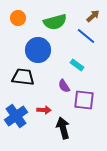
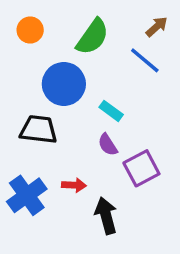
green semicircle: (55, 22) -> (93, 37), turned -40
cyan rectangle: (77, 65) -> (111, 111), moved
purple square: (84, 100) -> (141, 168), turned -35

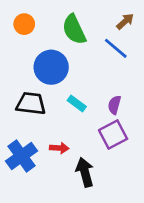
green semicircle: (93, 37) -> (74, 29), turned 120
cyan rectangle: (111, 111) -> (77, 104), moved
purple semicircle: (108, 145) -> (114, 105), moved, turned 48

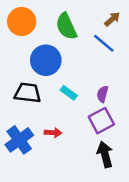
orange circle: (24, 24) -> (22, 22), size x1.5
black arrow: (85, 172) -> (105, 154), moved

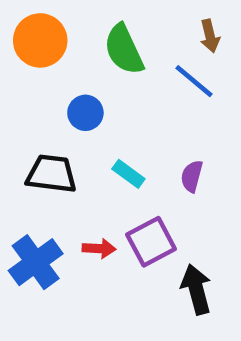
brown arrow: (112, 19) -> (210, 36), turned 119
blue circle: (46, 60) -> (85, 113), size x0.6
purple square: (101, 121) -> (151, 242), moved

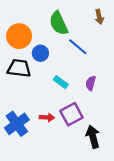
orange circle: (40, 40) -> (19, 36), moved
blue line: (194, 81) -> (78, 47), moved
black trapezoid: (52, 174) -> (19, 68), moved

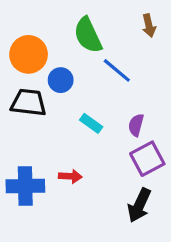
purple square: (71, 114) -> (147, 159), moved
blue cross: (17, 124) -> (25, 186), turned 35
black arrow: (93, 137) -> (139, 205), turned -140

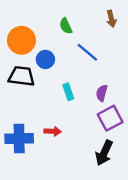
green semicircle: (88, 35) -> (66, 26), size x0.6
cyan rectangle: (91, 123) -> (68, 92), turned 35

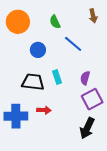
orange circle: (21, 40) -> (18, 22), moved
black trapezoid: (21, 76) -> (33, 82), moved

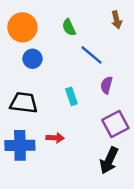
blue circle: (38, 50) -> (32, 59), moved
purple semicircle: (85, 78) -> (107, 85), moved
black trapezoid: (33, 82) -> (24, 103), moved

